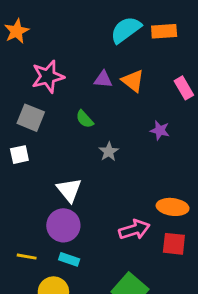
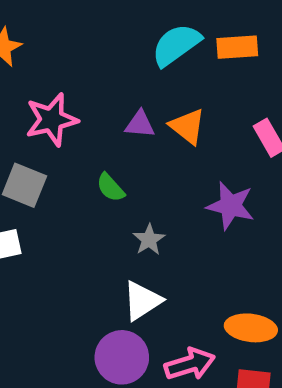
purple star: (160, 130) -> (230, 206), size x1.5
white triangle: (69, 190) -> (142, 301), moved, turned 36
purple circle: (63, 225) -> (122, 357), moved

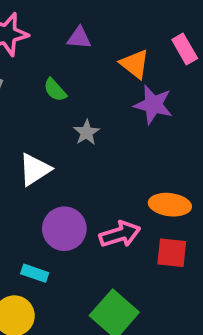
orange triangle: (187, 126) -> (135, 64), moved
white triangle: (142, 301) -> (35, 169), moved

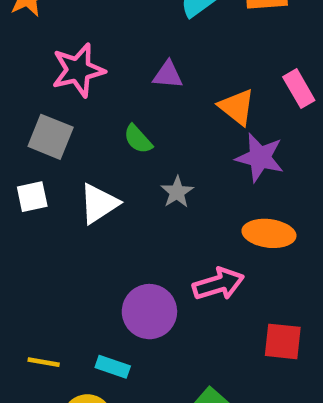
white triangle: (35, 169) -> (99, 204), moved
orange ellipse: (170, 205) -> (269, 233), moved
pink arrow: (120, 234) -> (218, 284), moved

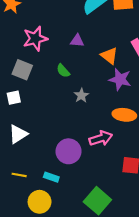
white triangle: (99, 204) -> (18, 134), moved

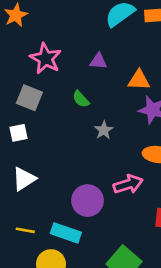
pink star: (35, 39) -> (46, 58), turned -30
orange triangle: (109, 56) -> (139, 80), turned -36
cyan rectangle: (51, 177) -> (66, 233), size x1.5

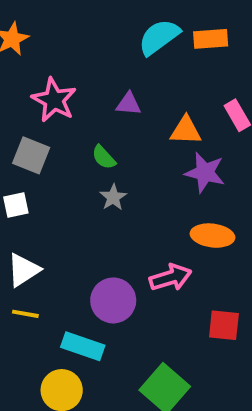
gray star: (104, 130) -> (113, 197), moved
yellow line: (25, 230) -> (25, 314), moved

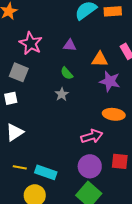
green semicircle: (104, 157) -> (67, 73), moved
purple circle: (113, 300) -> (90, 166), moved
yellow line: (25, 314) -> (20, 167), moved

